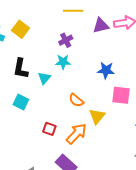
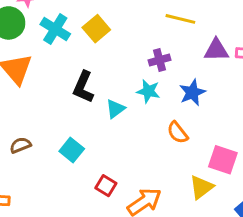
blue star: (106, 70) -> (192, 93), moved, turned 30
orange semicircle: (76, 100) -> (178, 133), moved
cyan square: (21, 102) -> (72, 150), moved
yellow triangle: (97, 116) -> (201, 187), moved

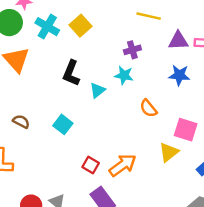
blue star: (192, 93) -> (179, 75), moved, turned 30
brown semicircle: (20, 145) -> (21, 121), turned 49
red square: (106, 186) -> (91, 165), moved

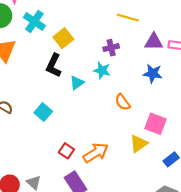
yellow square: (81, 26) -> (63, 38), moved

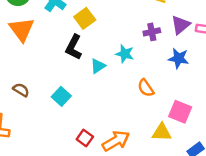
purple triangle: (154, 42) -> (180, 25), turned -42
purple cross: (111, 48) -> (152, 32), moved
yellow triangle: (139, 144) -> (162, 132), turned 36

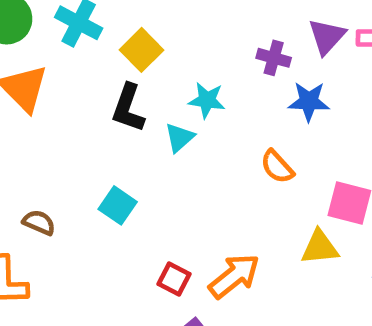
purple cross: (152, 32) -> (274, 58), turned 35
cyan star: (125, 54) -> (207, 100), moved
blue star: (179, 58) -> (309, 101), moved
brown semicircle: (21, 90) -> (39, 222), moved

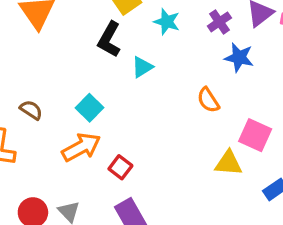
purple cross: (274, 58) -> (219, 22), turned 30
cyan star: (207, 100) -> (167, 22), moved
orange arrow: (234, 276) -> (81, 147), moved

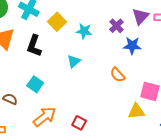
black L-shape: (109, 39) -> (34, 46), moved
cyan square: (89, 108) -> (35, 84), moved
red square: (120, 167) -> (79, 123), moved

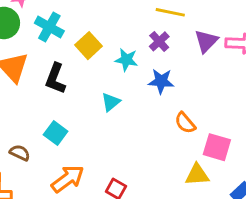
purple cross: (116, 26) -> (159, 41), moved
blue star: (132, 46) -> (161, 81), moved
orange semicircle: (118, 75) -> (185, 123), moved

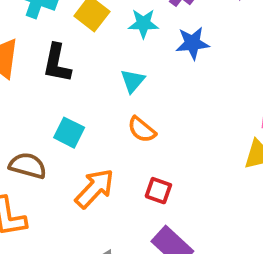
orange semicircle: (185, 123) -> (142, 130), moved
brown semicircle: (20, 153) -> (28, 166), size x1.4

